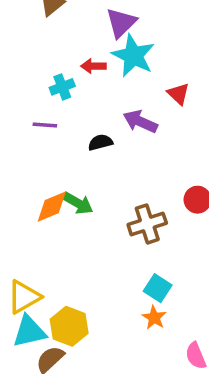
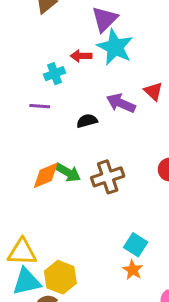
red triangle: (178, 94) -> (153, 91), moved
brown cross: (147, 224) -> (108, 177), moved
yellow triangle: (24, 297) -> (22, 252), turned 32

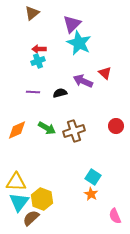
red arrow: (81, 56) -> (39, 49), moved
purple line: (40, 106) -> (33, 92), moved
orange diamond: (46, 175) -> (17, 130), moved
cyan triangle: (27, 282) -> (19, 202), turned -40

